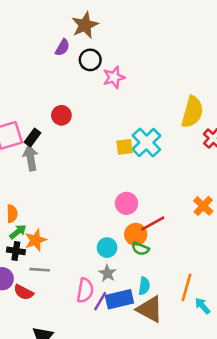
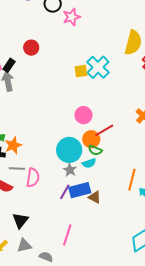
cyan circle: (107, 248) -> (69, 150), size x1.6
cyan semicircle: (144, 286) -> (89, 163), moved, turned 64
pink semicircle: (85, 290) -> (33, 178), moved
brown triangle: (150, 309) -> (95, 197), moved, size x0.6

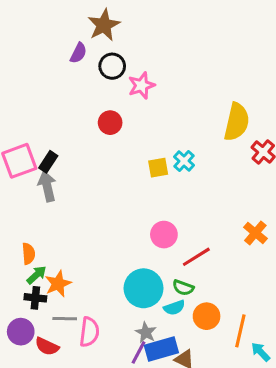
red circle: (31, 48) -> (110, 123), moved
cyan cross: (98, 67) -> (184, 161), size x0.6
orange circle: (91, 139) -> (207, 316), moved
gray star: (70, 170) -> (146, 332), moved

